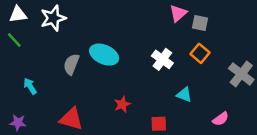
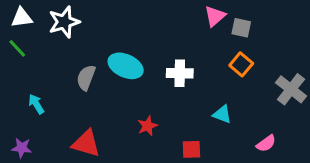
white cross: (162, 59) -> (180, 73), moved, turned -35

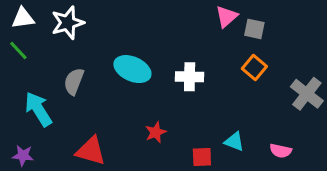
gray semicircle: (86, 78) -> (74, 81), moved
cyan arrow: (36, 104) -> (38, 109), size x1.6
cyan triangle: (222, 114) -> (234, 142), moved
pink semicircle: (266, 143) -> (281, 151), turned 48

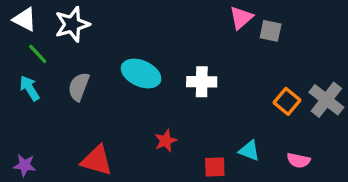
white triangle: (23, 18) -> (25, 19), turned 35
green line: (18, 51) -> (38, 54), moved
orange square: (254, 67) -> (287, 101), moved
cyan arrow: (38, 109) -> (30, 88), moved, size x0.7

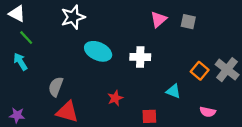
pink triangle: (241, 18) -> (159, 19), moved
white star: (72, 24) -> (73, 17), moved
gray semicircle: (79, 87) -> (56, 87), moved
cyan triangle: (249, 151) -> (173, 91), moved

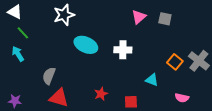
red star: (115, 98) -> (101, 94), moved

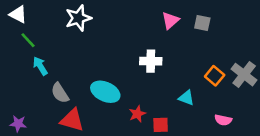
cyan ellipse: (86, 45) -> (105, 92), moved
cyan arrow: (18, 54) -> (40, 66), moved
gray semicircle: (49, 76) -> (60, 93), turned -54
red star: (101, 94) -> (137, 114), moved

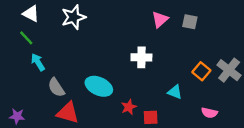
white triangle: (18, 14) -> (31, 14), moved

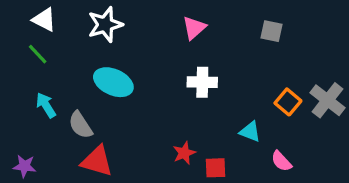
pink triangle: (160, 19) -> (194, 28), moved
cyan arrow: (38, 62) -> (46, 105), moved
cyan ellipse: (99, 86) -> (113, 82), moved
pink semicircle: (209, 113) -> (281, 161), moved, turned 35

